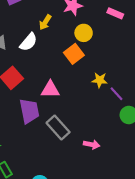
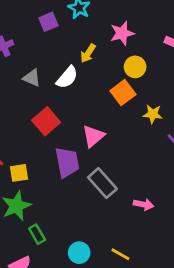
yellow star: (100, 80) -> (153, 114), moved
pink triangle: (50, 89) -> (93, 136), turned -42

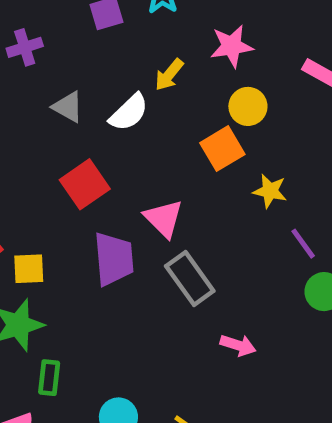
pink triangle: (93, 136) -> (164, 218), turned -40
gray rectangle: (102, 183) -> (190, 279), moved
green rectangle: (37, 234) -> (49, 378), turned 30

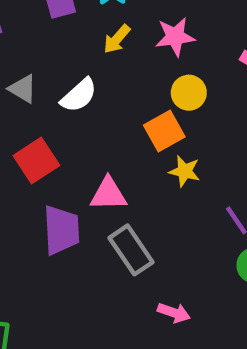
yellow arrow: (169, 75) -> (117, 39), moved
yellow star: (270, 191) -> (185, 171), moved
pink triangle: (164, 218) -> (108, 194), turned -48

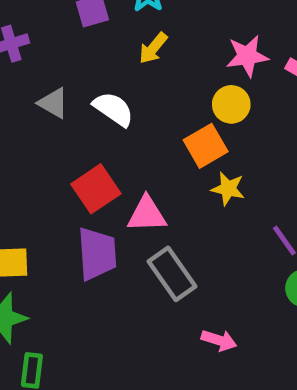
pink star: (175, 37) -> (247, 56), moved
white semicircle: (79, 95) -> (113, 109), turned -102
red square: (36, 161) -> (96, 189), moved

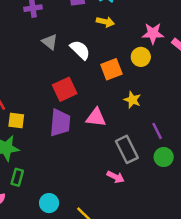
yellow arrow: (153, 48) -> (105, 22), turned -126
orange square: (206, 146) -> (111, 69), moved
pink triangle: (147, 214) -> (96, 118), moved
gray rectangle: (172, 274) -> (127, 149), moved

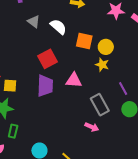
yellow circle: (141, 57) -> (106, 47), moved
orange square: (111, 69) -> (84, 41), turned 36

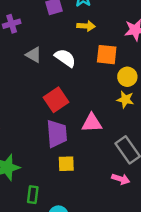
orange square: (84, 41) -> (107, 55), moved
yellow square: (10, 86) -> (66, 164), moved
green rectangle: (13, 131) -> (33, 195), moved

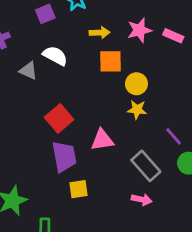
yellow arrow: (86, 26) -> (100, 33), moved
white semicircle: (65, 58) -> (55, 56), moved

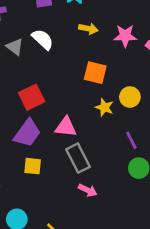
orange square: (111, 61) -> (95, 73), moved
yellow circle: (136, 84) -> (130, 97), moved
purple trapezoid: (64, 157) -> (27, 133), turned 32
gray rectangle: (146, 166) -> (78, 158), moved

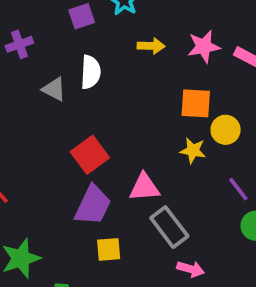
white semicircle: (43, 39) -> (91, 72), turned 60
orange square: (95, 73) -> (196, 103), moved

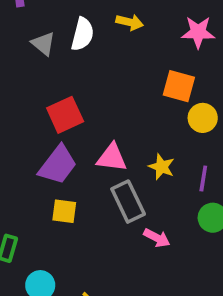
yellow arrow: (151, 46) -> (130, 22), moved
yellow star: (193, 151) -> (162, 167), moved
purple line: (238, 189) -> (203, 179), turned 35
pink arrow: (191, 269) -> (157, 238), moved

